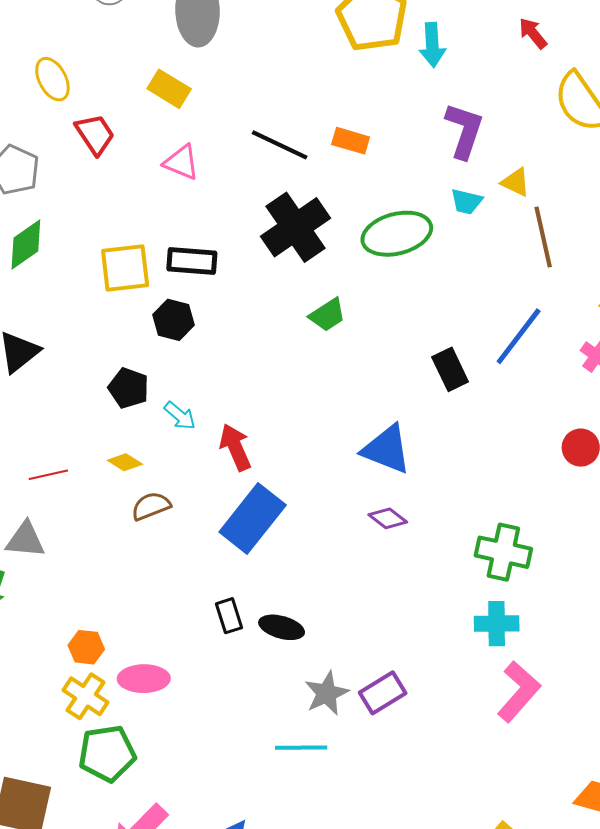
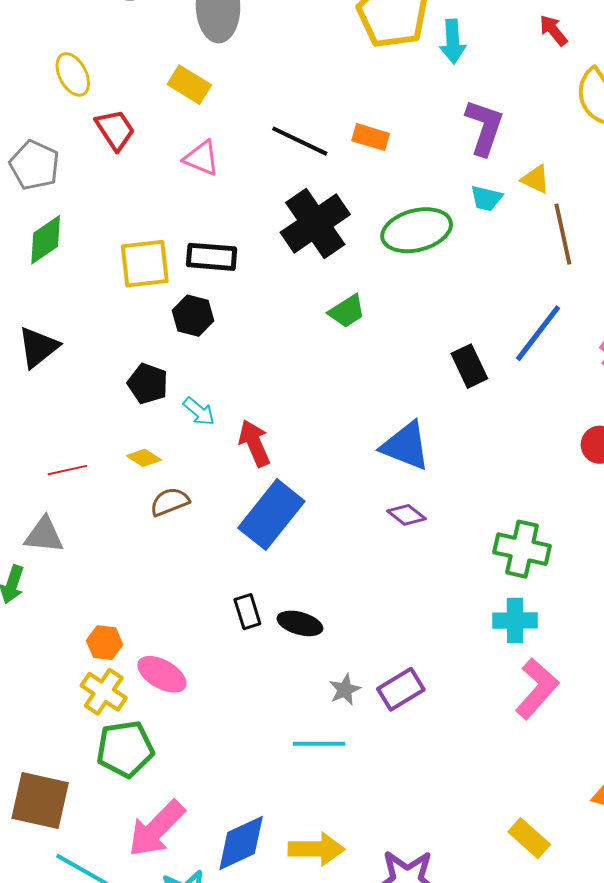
pink ellipse: (144, 679) -> (162, 674), turned 30
gray star: (327, 693) -> (345, 690), size x0.7

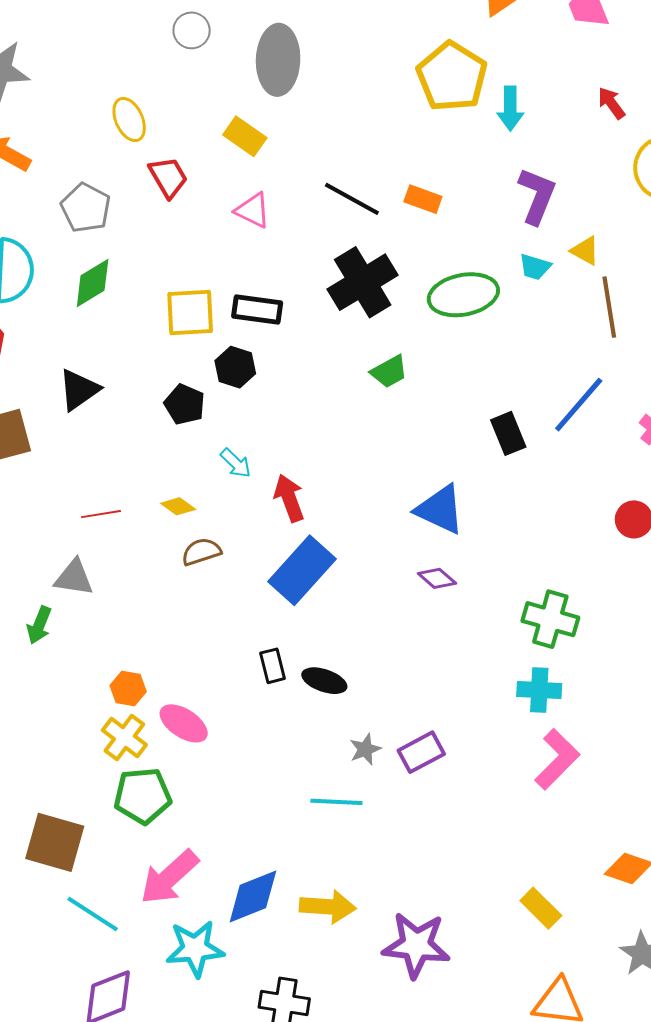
black pentagon: (148, 384) -> (185, 404), moved

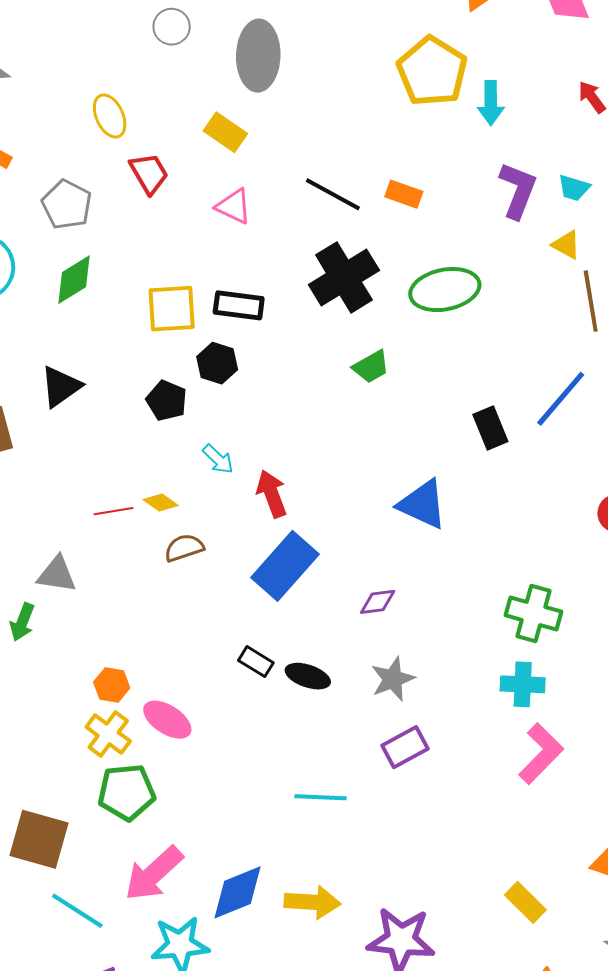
cyan trapezoid: (535, 267) -> (574, 188), moved
red line: (101, 514) -> (113, 511), moved
purple diamond: (437, 578) -> (378, 602), moved, turned -48
black rectangle: (273, 666) -> (256, 662), turned -44
gray star: (365, 749) -> (393, 679), moved, size x1.4

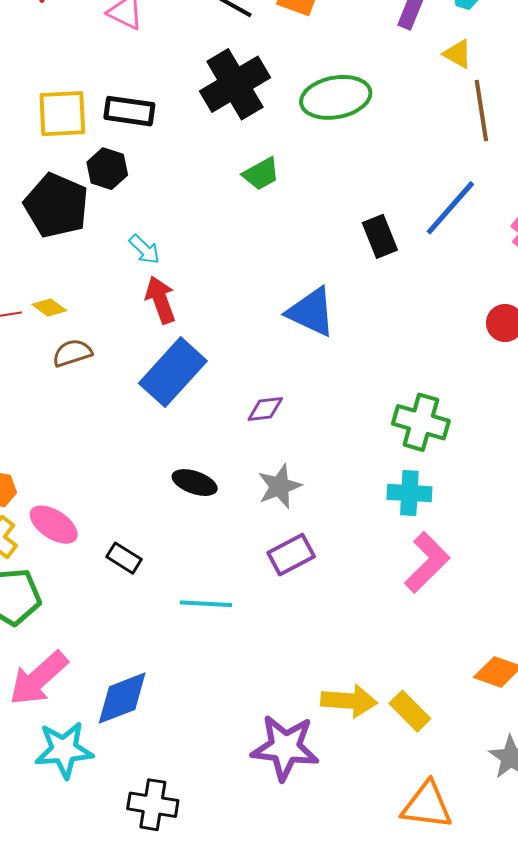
black pentagon: (167, 401) -> (56, 206), size x1.6
cyan arrow: (218, 459) -> (144, 249), moved
black rectangle: (256, 662) -> (124, 558), moved
yellow arrow: (312, 902) -> (349, 701), moved

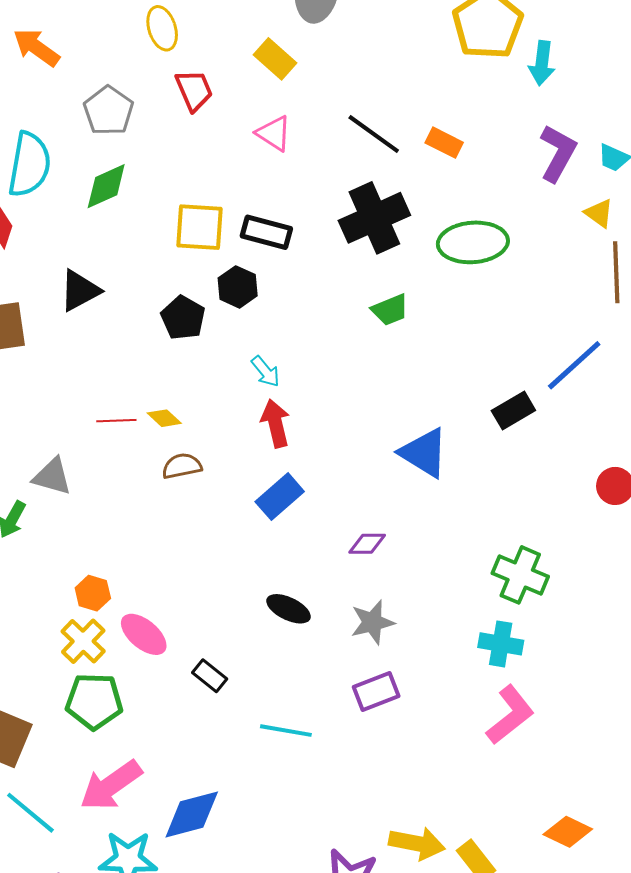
black pentagon: (56, 206) -> (183, 318), size x0.7
black rectangle: (380, 236) -> (513, 410), moved, turned 75
blue rectangle: (173, 372) -> (280, 497), size x0.7

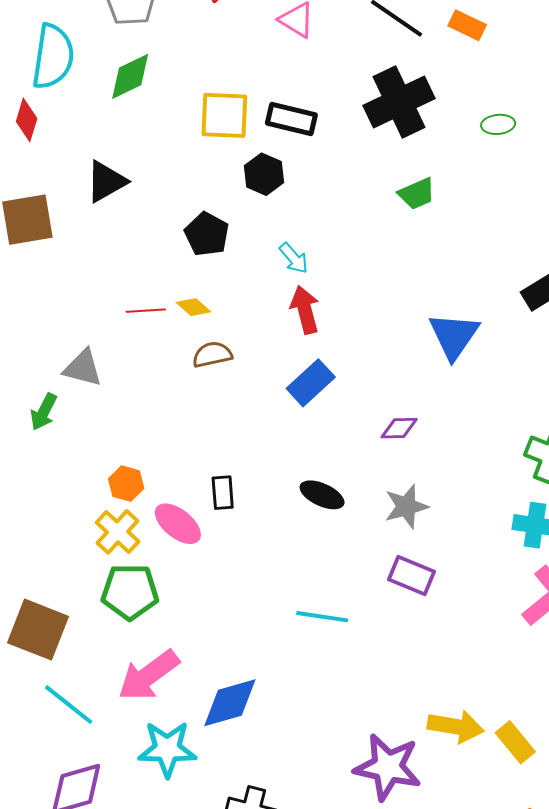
green ellipse: (473, 242) -> (498, 124), size x0.5
black pentagon: (183, 318) -> (207, 234), moved
blue triangle: (424, 453) -> (454, 336), turned 34
black rectangle: (210, 676) -> (223, 493), moved, turned 48
purple rectangle: (376, 691) -> (411, 575), turned 45

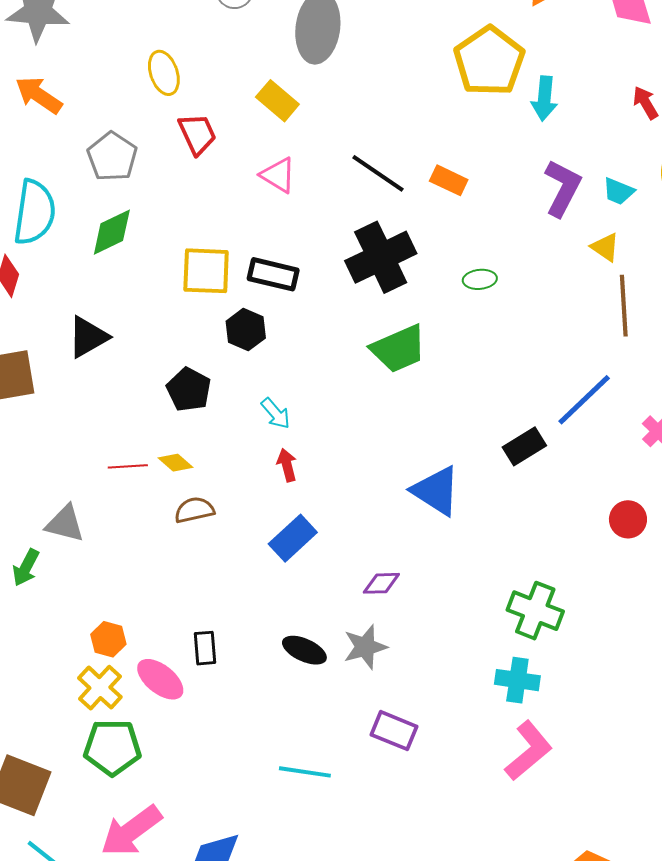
green trapezoid: (417, 194) -> (399, 349), size x1.5
red arrow: (305, 310) -> (287, 465), size x0.7
blue triangle: (454, 336) -> (436, 491), turned -32
gray star: (406, 506) -> (365, 647), moved

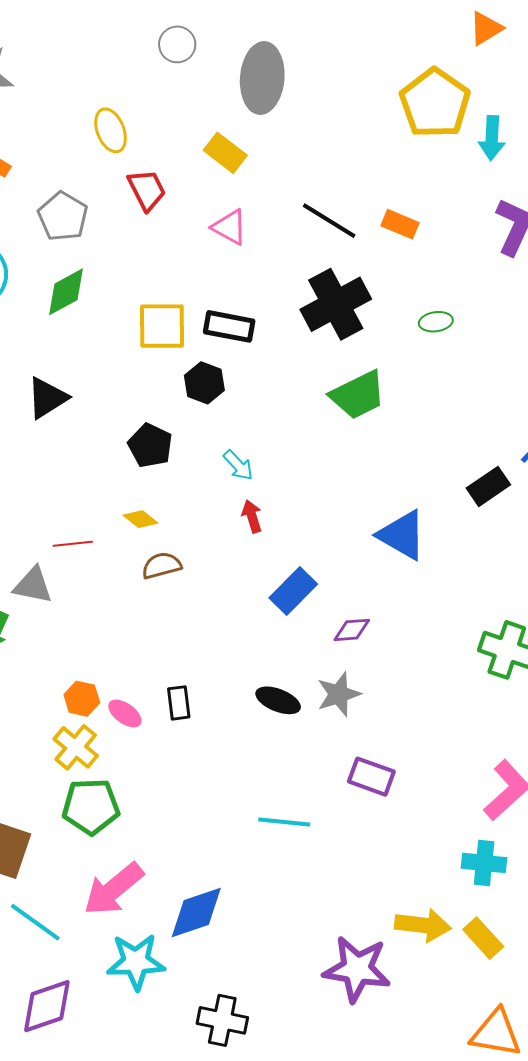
red line: (128, 466) -> (73, 544), moved
blue rectangle: (293, 538) -> (293, 591), moved
pink ellipse: (160, 679) -> (125, 713), moved, size x0.7
cyan cross: (517, 680) -> (484, 863), moved

